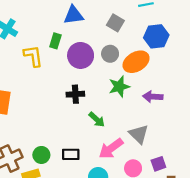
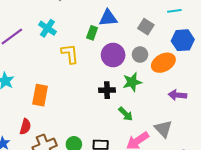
green rectangle: (55, 41) -> (92, 33), moved
green star: (119, 87) -> (132, 82), moved

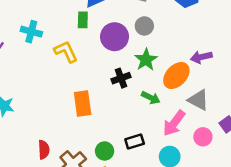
orange ellipse: (163, 63) -> (176, 76), moved
orange rectangle: (40, 95) -> (83, 104), moved

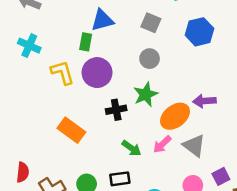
purple circle: (115, 37) -> (97, 73), moved
green arrow: (151, 98) -> (131, 148), moved
orange rectangle: (83, 104) -> (71, 130), turned -55
pink arrow: (174, 123) -> (162, 144), moved, size x0.7

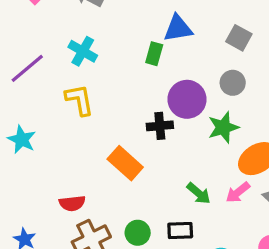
yellow L-shape: (62, 73) -> (79, 100), moved
purple circle: (97, 73) -> (187, 99), moved
black cross: (116, 110) -> (160, 126), moved
red semicircle: (23, 172) -> (72, 203), moved, turned 72

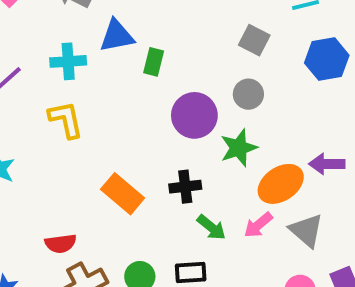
blue triangle: (178, 28) -> (117, 36), moved
cyan cross: (83, 51) -> (68, 61), turned -32
black cross: (160, 126) -> (185, 187), moved

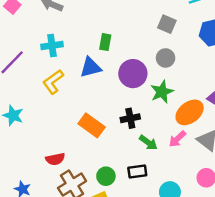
blue triangle: (117, 36) -> (91, 67), moved
yellow L-shape: (66, 120) -> (53, 82), turned -110

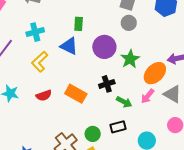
gray circle: (166, 58) -> (129, 23), moved
blue triangle: (91, 67) -> (69, 46), turned 48
red semicircle: (55, 159) -> (44, 95), moved

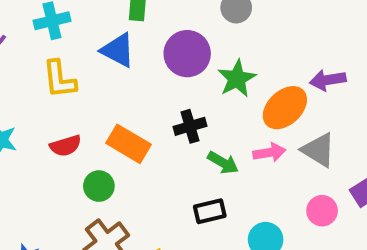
yellow L-shape: (40, 62) -> (59, 79), turned -55
pink arrow: (148, 96) -> (269, 152), turned -140
green circle: (93, 134) -> (99, 186), moved

